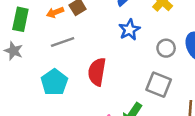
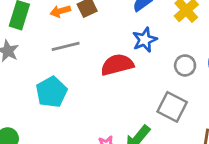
red semicircle: (97, 72) -> (117, 65), moved, turned 60

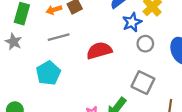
blue star: (145, 40) -> (132, 22), moved
gray circle: (185, 65) -> (145, 44), moved

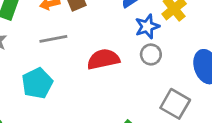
gray circle: (145, 44) -> (151, 54), moved
gray square: (143, 83) -> (175, 104), moved

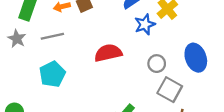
gray line: (53, 39) -> (52, 36), moved
gray circle: (151, 54) -> (157, 64), moved

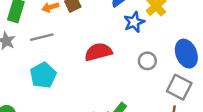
gray square: (170, 90) -> (179, 87), moved

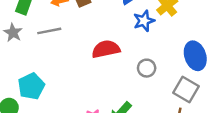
gray circle: (147, 61) -> (147, 68), moved
cyan pentagon: (43, 75) -> (31, 86), moved

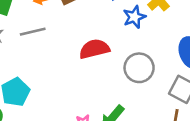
gray circle: (147, 68) -> (139, 68), size x1.5

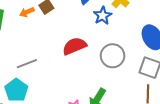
gray line: (33, 32) -> (27, 64), moved

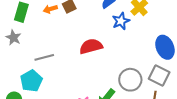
gray circle: (113, 56) -> (130, 80), moved

